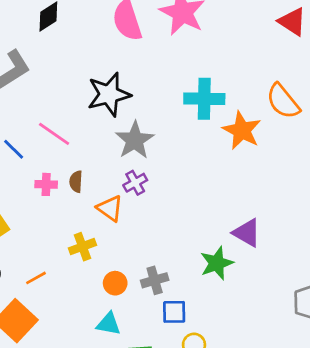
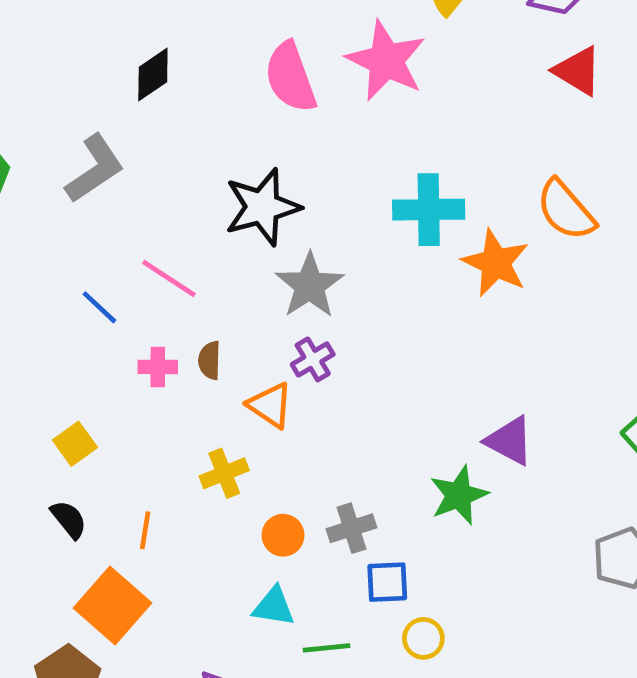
orange line: (36, 278) -> (145, 530), turned -50

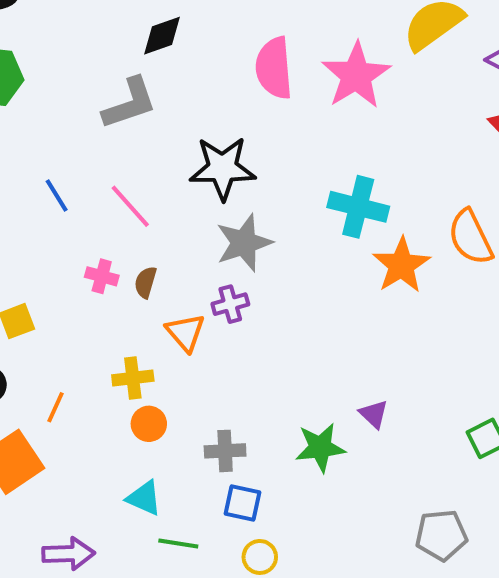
gray L-shape: (95, 169) -> (130, 103), moved
blue line: (99, 307) -> (57, 196), moved
purple triangle: (509, 441) -> (374, 414), size x0.7
orange circle: (283, 535) -> (149, 424), moved

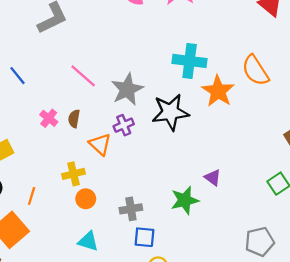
black star: (223, 168) -> (170, 112), moved
pink line: (130, 206) -> (83, 76), moved
pink cross: (102, 276) -> (49, 118), turned 30

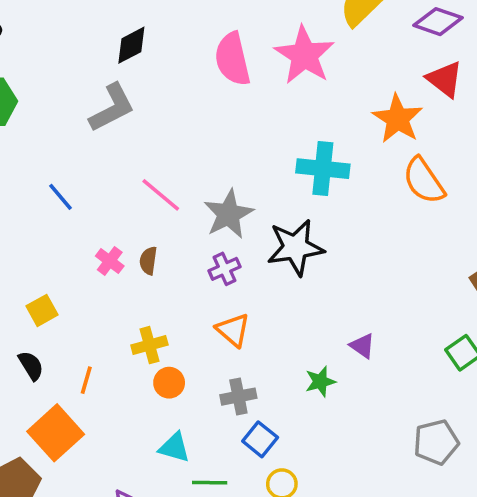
orange star: (218, 91) -> (398, 119), moved
orange triangle: (100, 144) -> (233, 330), moved
green star: (185, 200) -> (320, 382), size x0.7
blue square: (144, 237) -> (260, 439), turned 35

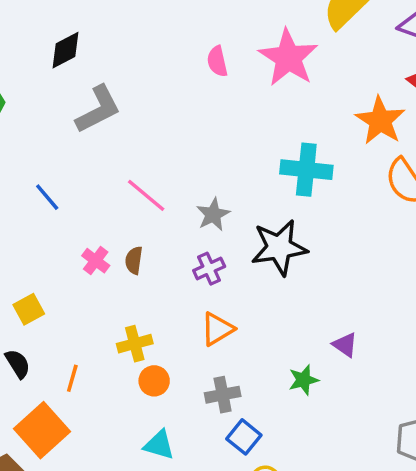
black diamond: (131, 45) -> (66, 50), moved
pink semicircle: (232, 59) -> (217, 61), size x0.6
gray star: (229, 214) -> (213, 214), size x0.7
orange triangle: (233, 330) -> (217, 329), turned 48

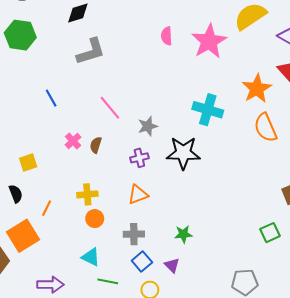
purple triangle: (345, 345) -> (172, 265), moved

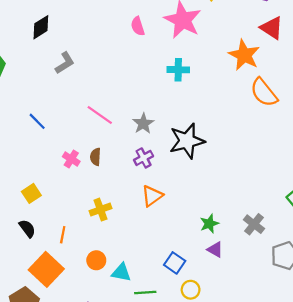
gray L-shape: (91, 52) -> (65, 63), size x0.7
cyan cross: (208, 110) -> (178, 70), moved, size x0.7
orange circle: (95, 219) -> (96, 260), moved
gray cross: (134, 234) -> (254, 224), moved, turned -36
purple triangle: (172, 265) -> (215, 250), moved

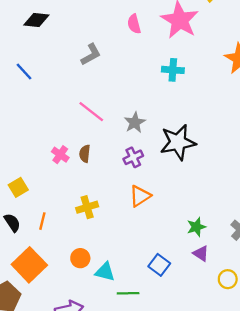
black diamond: (41, 27) -> (36, 20), turned 35
gray L-shape: (65, 63) -> (91, 55), moved
blue line: (37, 121) -> (24, 71), moved
orange line: (63, 235) -> (42, 221), moved
yellow circle: (191, 290) -> (228, 279), moved

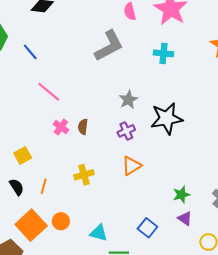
gray L-shape: (91, 55) -> (109, 46), moved, size x1.6
pink line: (91, 112) -> (49, 92), moved
orange circle: (80, 258) -> (61, 221), moved

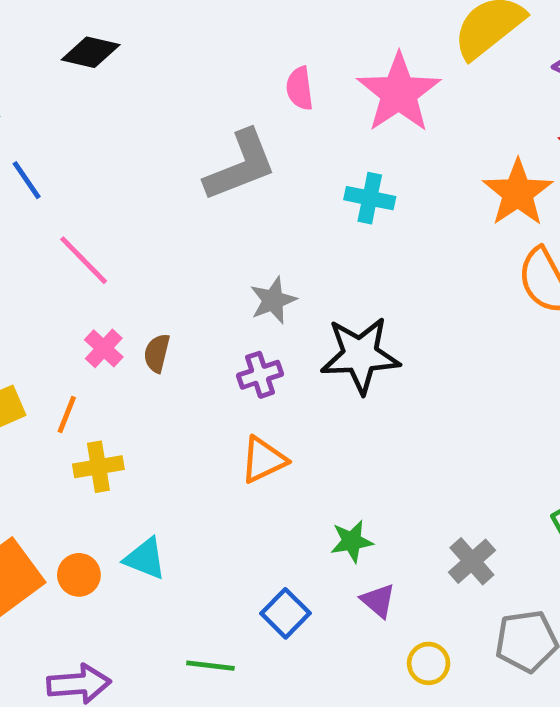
blue line: (30, 52) -> (27, 180), moved
yellow cross: (84, 175) -> (98, 467), moved
orange line: (44, 186) -> (67, 414), moved
green star: (181, 195) -> (352, 541), moved
cyan triangle: (99, 233) -> (145, 559), moved

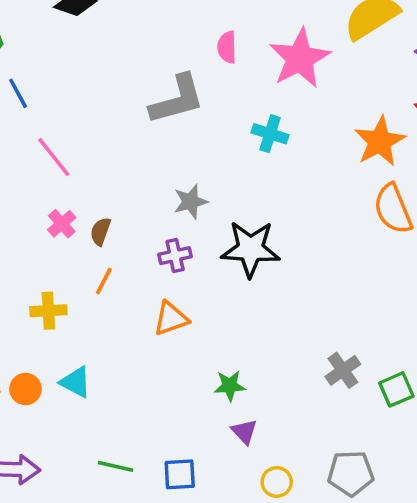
orange line: (67, 414) -> (104, 281), moved
gray cross: (472, 561) -> (343, 370), moved
blue square: (285, 613) -> (180, 474), moved, turned 36

